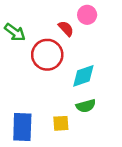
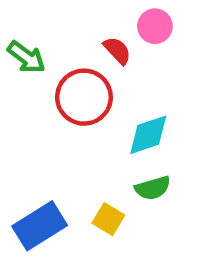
yellow square: (61, 123) -> (108, 219), turned 35
blue rectangle: (22, 127) -> (40, 226), turned 56

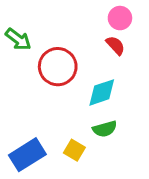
pink circle: (155, 26) -> (120, 18), moved
red semicircle: (117, 51) -> (115, 45), moved

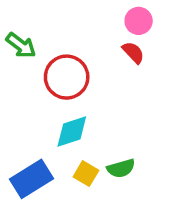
cyan diamond: (102, 92) -> (72, 131), moved
green semicircle: (105, 129) -> (121, 168), moved

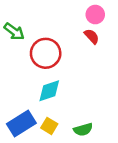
green semicircle: (121, 168) -> (83, 130), moved
yellow square: (86, 174) -> (49, 126), moved

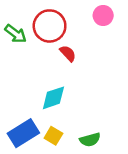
red semicircle: (92, 36) -> (68, 53), moved
red circle: (46, 53) -> (50, 26), moved

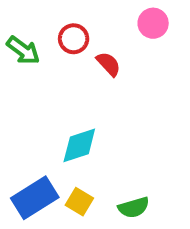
red circle: (50, 26) -> (74, 39), size x0.6
red semicircle: (68, 53) -> (108, 64), moved

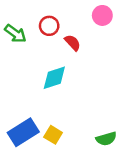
cyan diamond: (79, 145) -> (54, 78), moved
green semicircle: (134, 207) -> (106, 139), moved

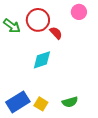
red circle: (49, 26) -> (38, 20), size x1.5
green semicircle: (106, 139) -> (70, 102), moved

